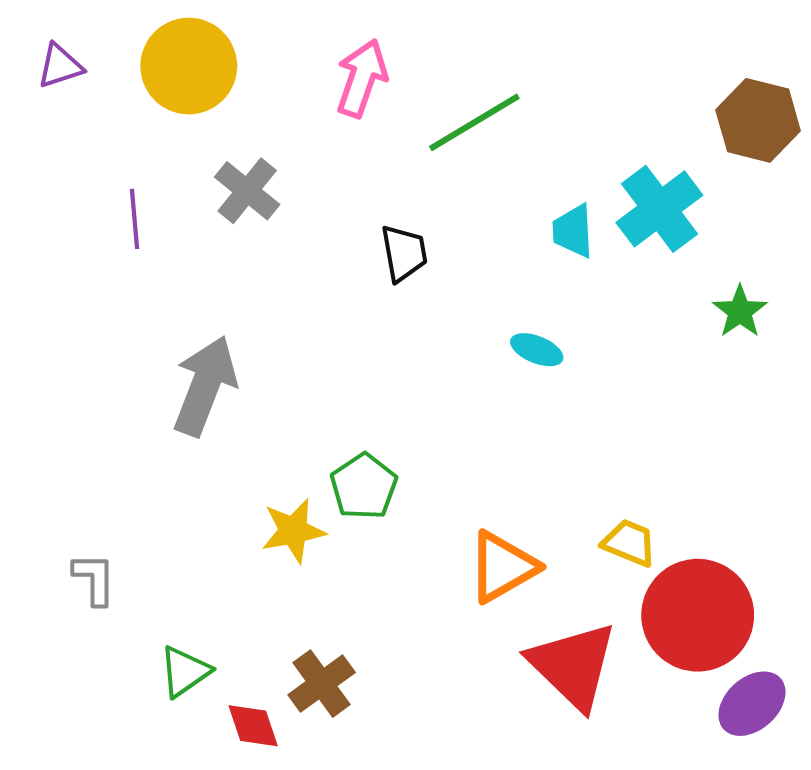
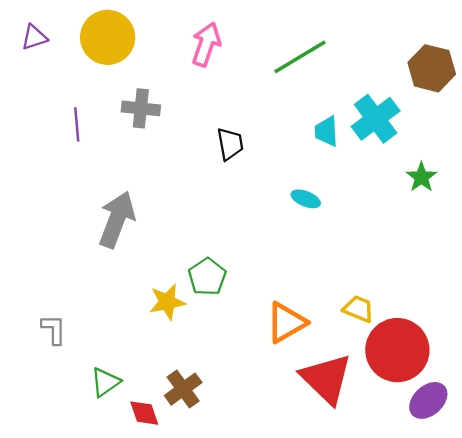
green line: (474, 122) -> (300, 57), moved
gray cross: (247, 191) -> (141, 108), turned -33

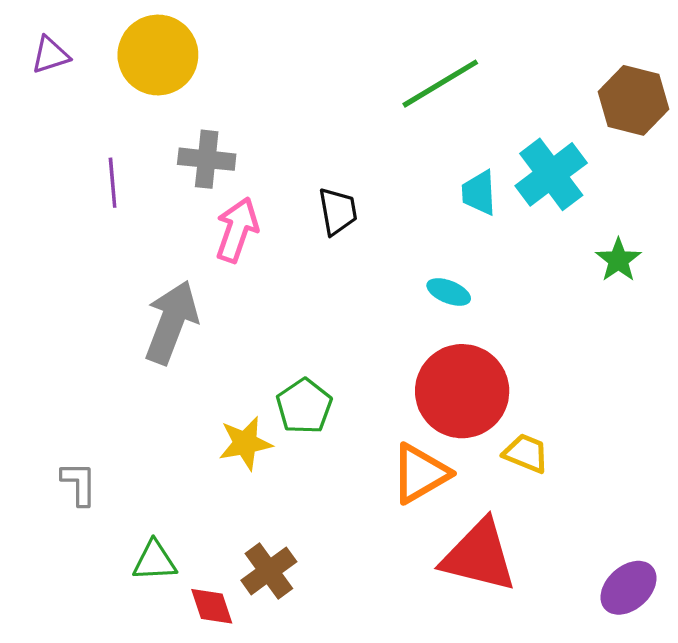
pink arrow: (206, 44) -> (237, 230), moved
red circle: (397, 350) -> (462, 391), moved
red triangle: (326, 379) -> (479, 556), turned -30
green triangle: (105, 382) -> (155, 561), turned 32

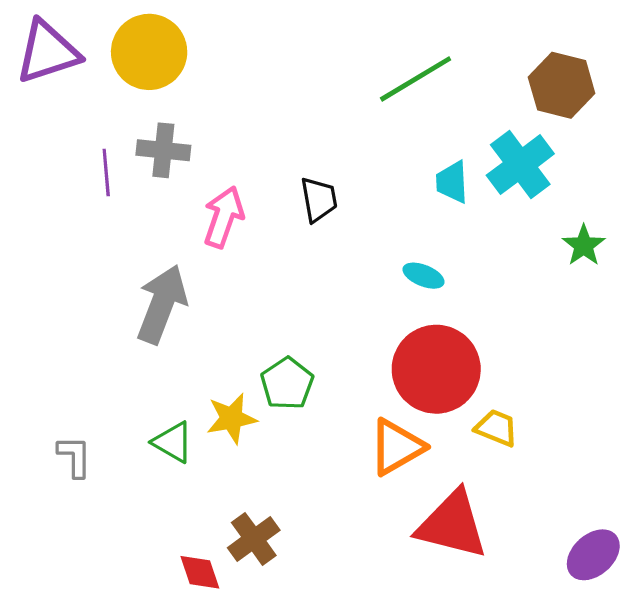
purple triangle: (50, 55) -> (48, 52), size x1.8
brown hexagon: (634, 100) -> (562, 85), moved
gray cross: (207, 159) -> (163, 150), moved
green triangle: (155, 561) -> (173, 442), moved, turned 33

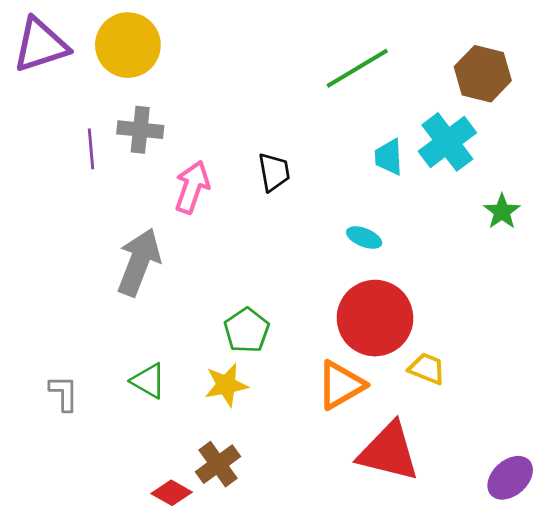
yellow star: (232, 418) -> (226, 385), moved
red diamond: (200, 572) -> (172, 493), turned -42

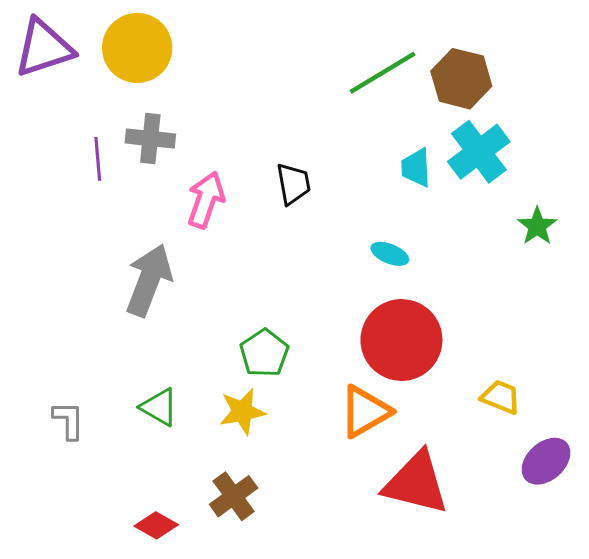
brown hexagon: (483, 74) -> (461, 79), moved
yellow trapezoid: (427, 369) -> (501, 397), moved
purple ellipse: (510, 478) -> (546, 461), moved
red diamond: (172, 493) -> (156, 525), moved

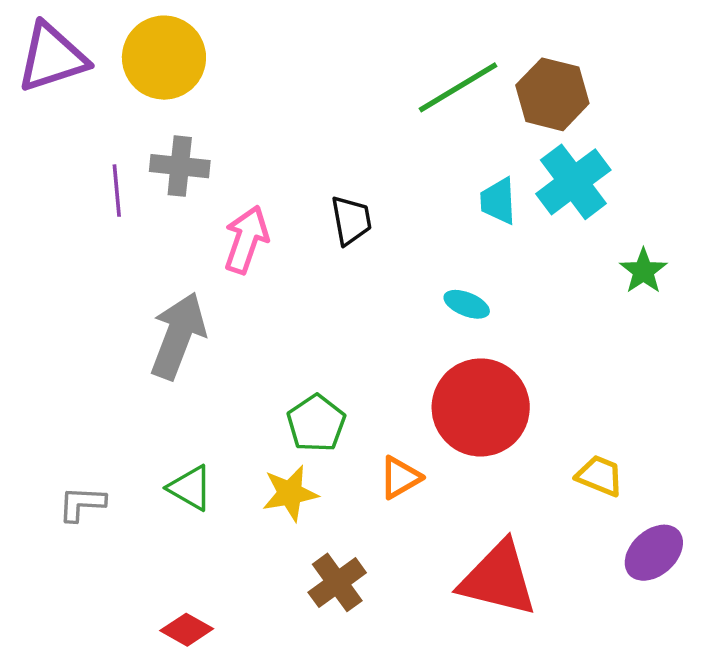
orange triangle: (365, 412) -> (400, 477), moved, size x0.7
gray L-shape: (69, 420) -> (82, 504), turned -87
brown cross: (234, 496) -> (337, 582), moved

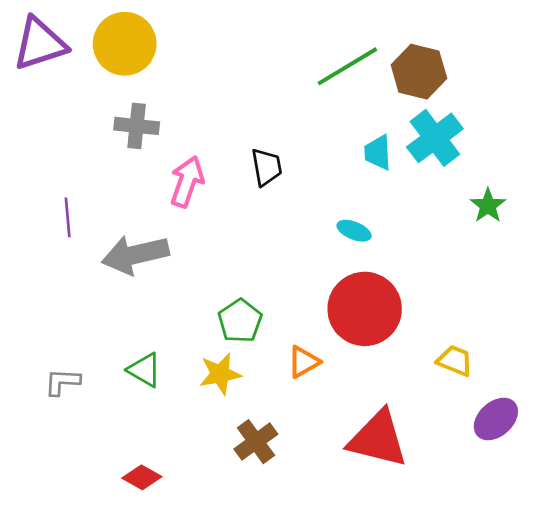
purple line: (117, 191) -> (68, 217), moved
gray arrow: (178, 336) -> (135, 255), turned -124

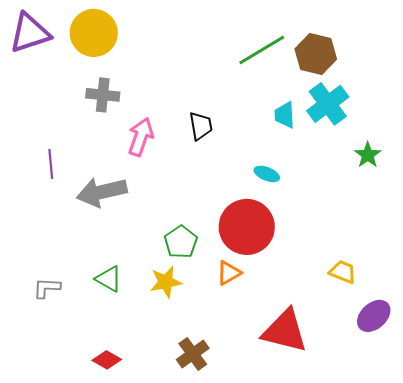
red circle: (365, 309) -> (247, 227), moved
brown cross: (256, 442) -> (193, 354), moved

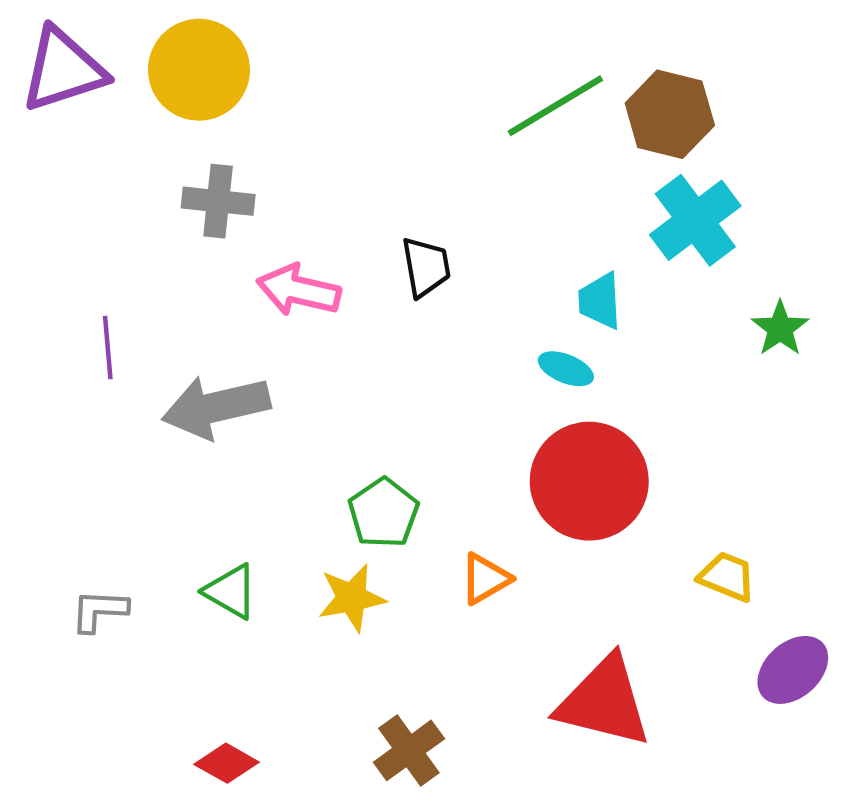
cyan trapezoid: (285, 115) -> (600, 301), moved
pink arrow: (141, 137) -> (299, 290), turned -96
red circle: (247, 227) -> (589, 481), moved

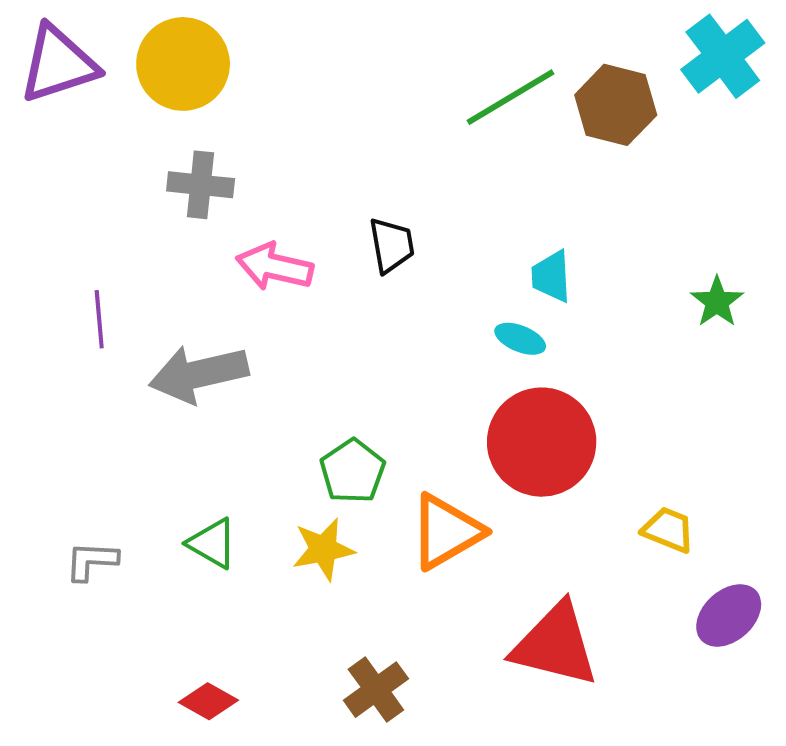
cyan cross: (695, 220) -> (723, 56), moved
orange triangle: (485, 579) -> (446, 532), size x1.6

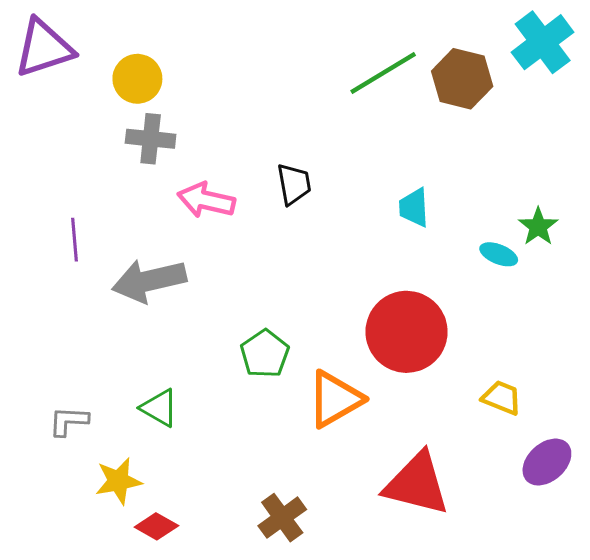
yellow circle: (183, 64) -> (137, 79), moved, size x0.7
cyan ellipse: (520, 339) -> (499, 254), moved
yellow star: (323, 549) -> (118, 481), moved

